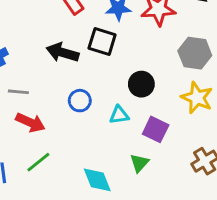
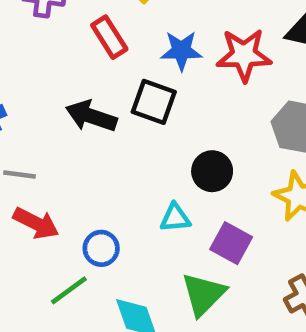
blue circle: (80, 101) -> (101, 248), moved
green line: (38, 162) -> (69, 290), moved
green triangle: (139, 163) -> (203, 294), size x1.5

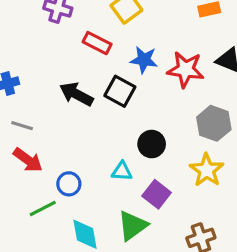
red rectangle: (109, 37) -> (97, 43), turned -40

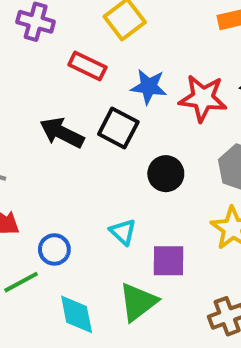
black circle: (152, 144) -> (166, 174), moved
cyan triangle: (122, 171) -> (123, 232), turned 40
purple square: (157, 194) -> (169, 261), turned -36

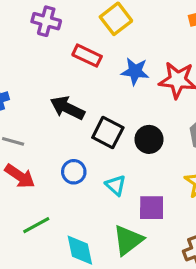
black square: (118, 128) -> (108, 133), moved
blue circle: (54, 249) -> (74, 172), moved

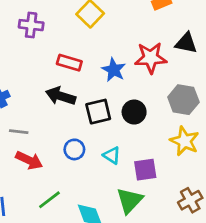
red rectangle: (87, 56) -> (69, 63), moved
blue star: (135, 71) -> (114, 70), moved, turned 30
black square: (108, 133) -> (98, 112), turned -32

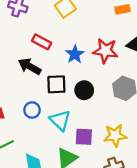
yellow star: (185, 141) -> (115, 135), moved, turned 30
cyan triangle: (112, 155) -> (60, 120), size x1.5

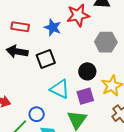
black circle: (84, 90) -> (87, 71), moved
blue circle: (32, 110) -> (37, 114), moved

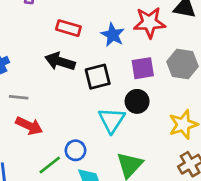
black circle: (87, 71) -> (137, 101), moved
cyan triangle: (60, 89) -> (112, 120), turned 30
purple square: (85, 96) -> (143, 68), moved

